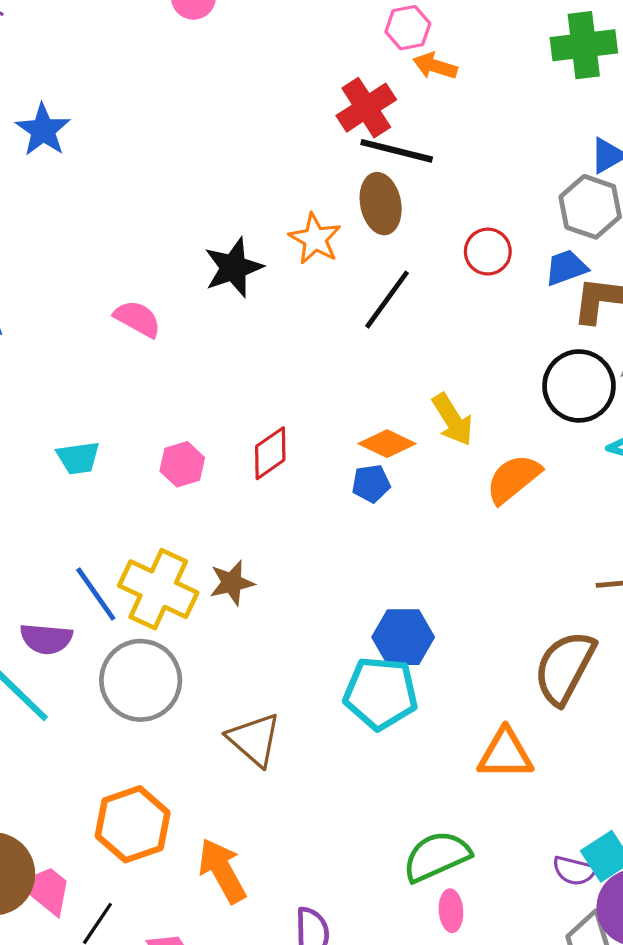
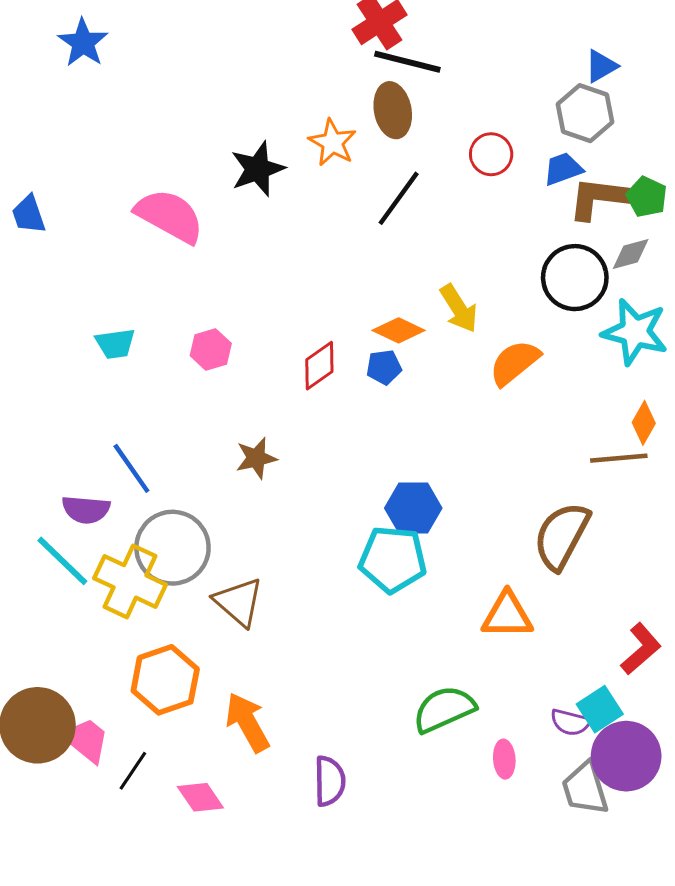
pink semicircle: (137, 319) -> (170, 216), size x1.6
red diamond: (270, 453) -> (319, 366), moved
yellow cross: (158, 589) -> (130, 581), moved
brown triangle: (254, 740) -> (239, 602), moved
pink ellipse: (451, 911) -> (504, 759), moved

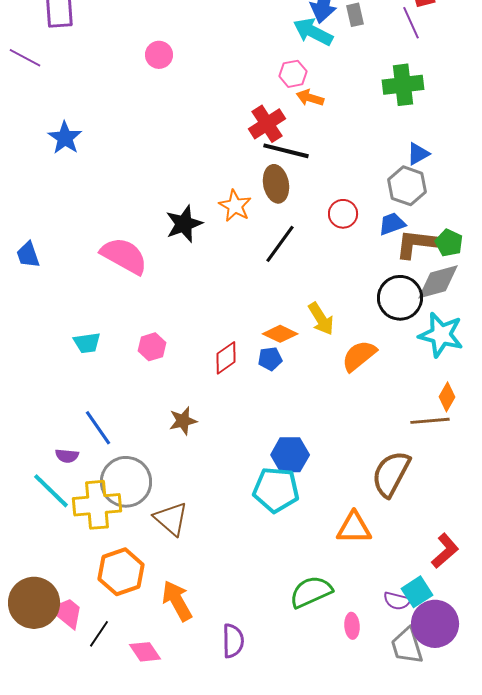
gray diamond: (631, 254) -> (438, 282), size x1.6
purple semicircle: (86, 510) -> (67, 456), size x0.7
yellow cross: (130, 581) -> (97, 505), turned -30

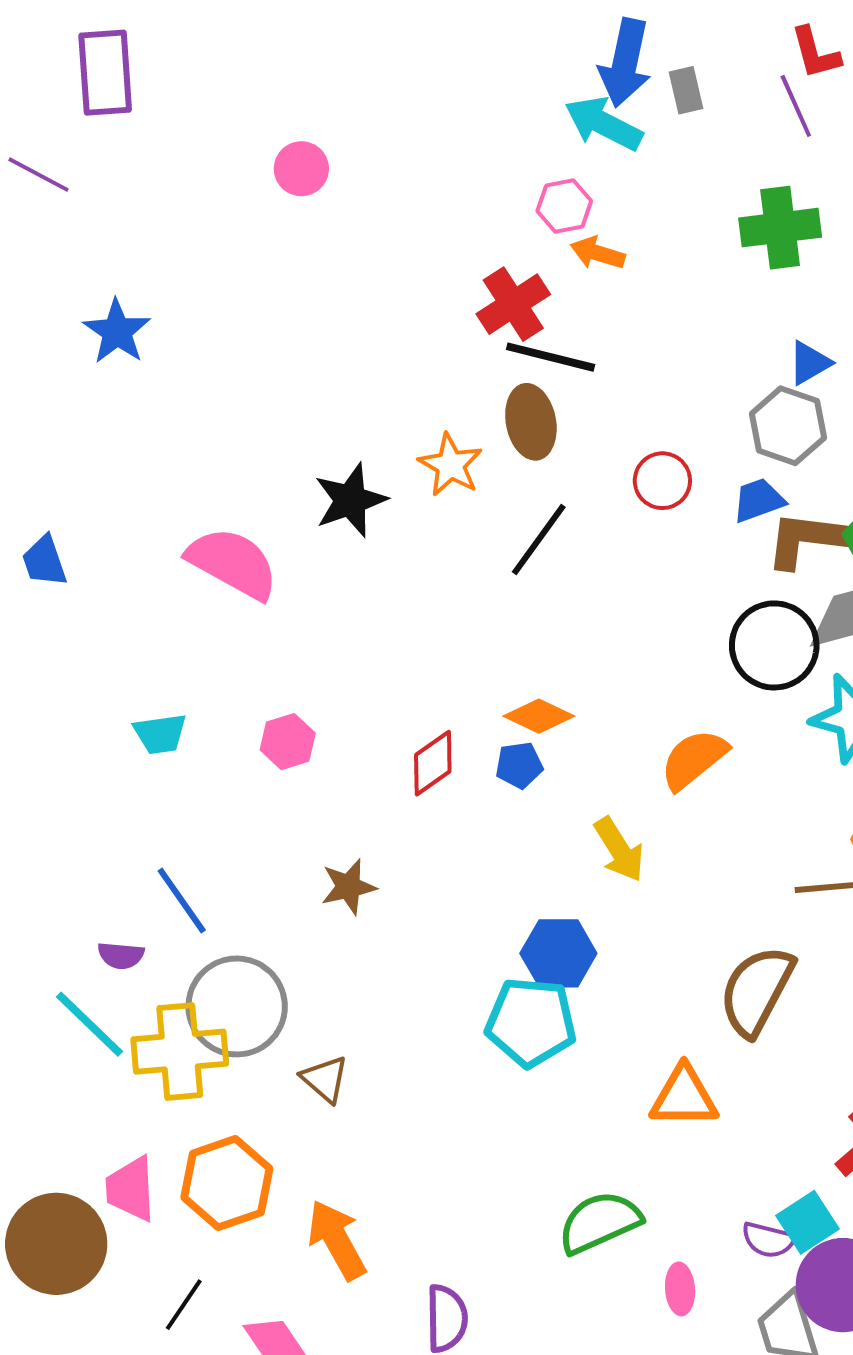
yellow arrow: (321, 319) -> (619, 849), moved
brown triangle: (171, 519) -> (325, 1079), size x0.7
pink trapezoid: (67, 613) -> (131, 1189), moved, turned -132

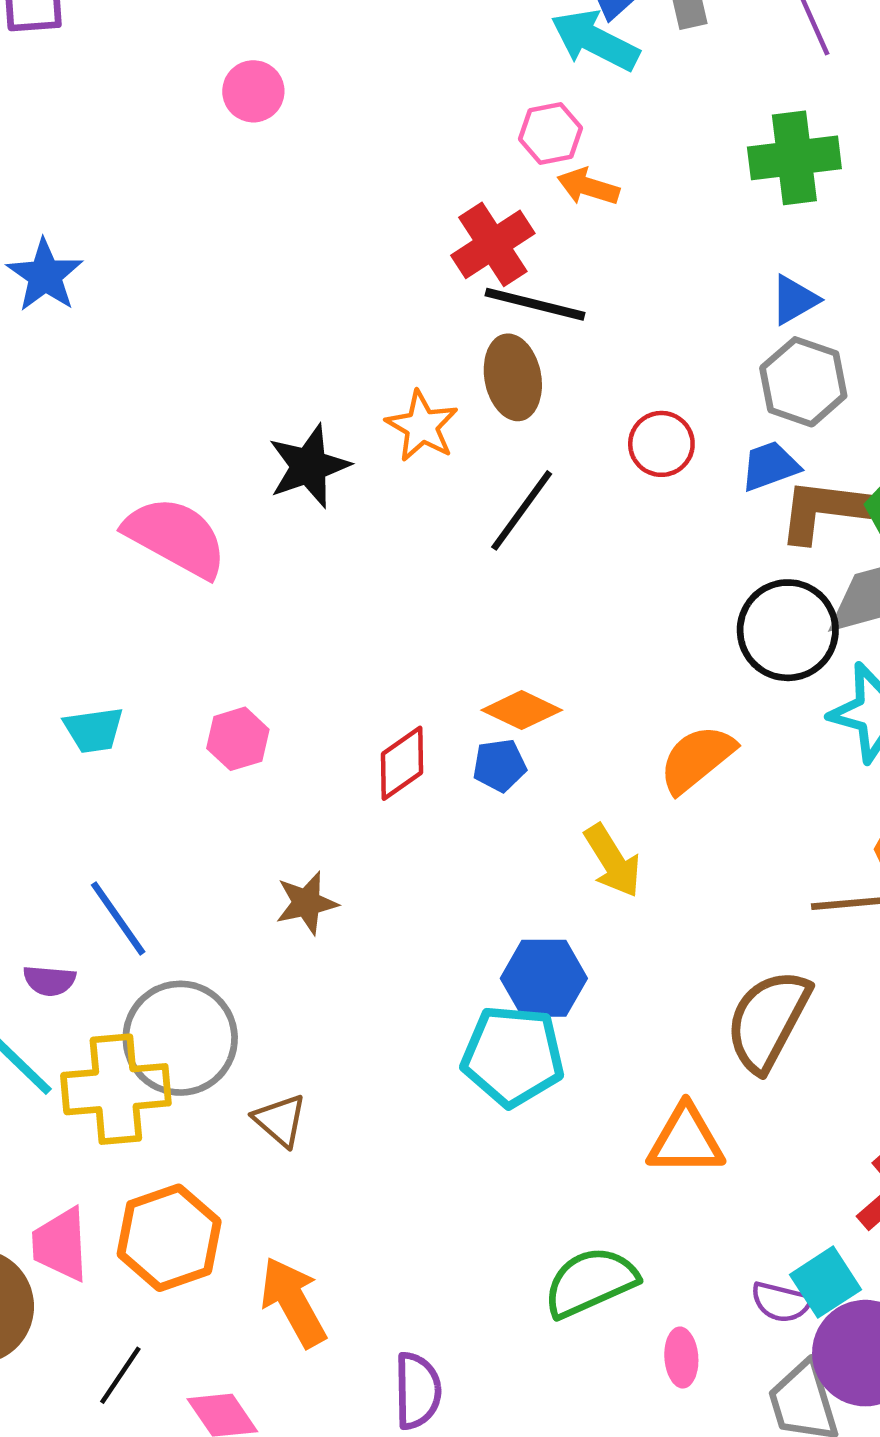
blue triangle: (810, 363) -> (794, 300), moved

